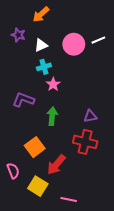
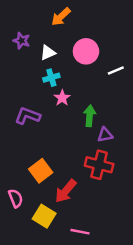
orange arrow: (41, 14) -> (61, 17), moved
white line: (98, 40) -> (116, 70), moved
green arrow: (52, 116) -> (90, 116), moved

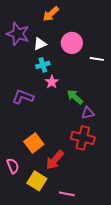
purple star: (21, 41) -> (18, 34), size x1.6
white line: (116, 70) -> (97, 59), turned 32
green arrow: (90, 116) -> (75, 97), turned -54

